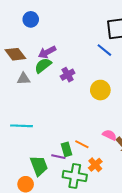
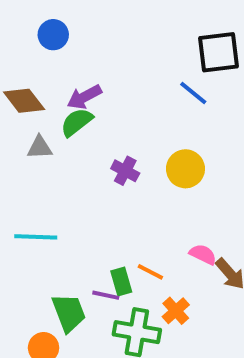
purple cross: (68, 75) -> (125, 171), moved, turned -32

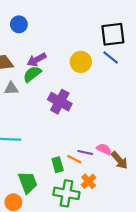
blue line: (193, 93) -> (111, 57), moved
yellow circle: (185, 169) -> (81, 62), moved
purple cross: (125, 171) -> (60, 102), size x1.5
purple line: (106, 295) -> (85, 153), moved

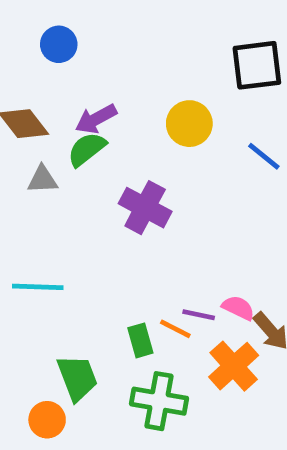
blue line: (111, 57) -> (264, 156), moved
orange cross: (89, 181) -> (234, 366), moved, size x1.5

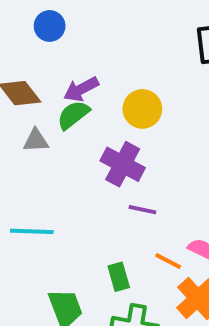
yellow circle: (189, 124) -> (142, 109), moved
purple line: (199, 315) -> (142, 210), moved
orange line: (175, 329) -> (168, 261), moved

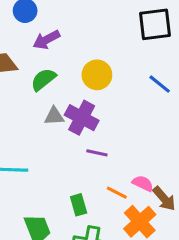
purple arrow: (81, 89) -> (46, 40), moved
gray triangle: (36, 141) -> (54, 116), moved

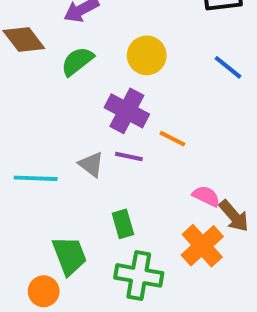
gray triangle: (54, 116) -> (91, 164), moved, turned 40
purple line: (97, 153) -> (129, 156), moved
orange line: (117, 193) -> (172, 139), moved

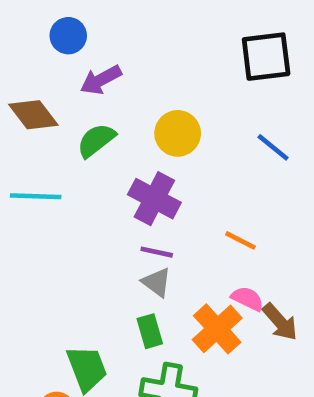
orange line: (172, 139) -> (240, 240), moved
gray triangle: (91, 164) -> (157, 282), moved
cyan line: (36, 178) -> (36, 196), moved
orange cross: (202, 246) -> (217, 329), moved

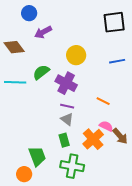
green semicircle: (96, 140) -> (41, 72), moved
blue line: (273, 147) -> (117, 61), turned -49

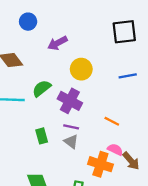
purple arrow: (43, 32) -> (57, 43), moved
orange cross: (93, 139) -> (100, 164), turned -30
green rectangle: (64, 140) -> (42, 136), moved

